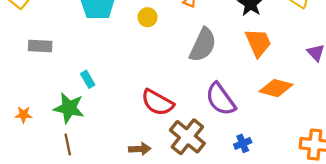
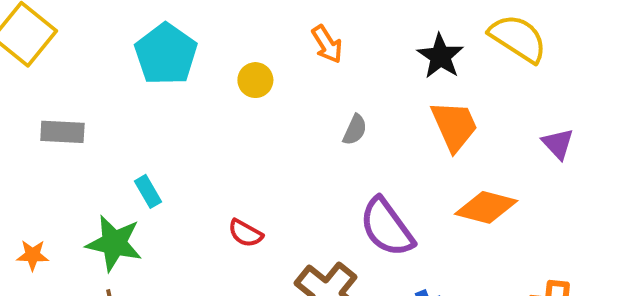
gray semicircle: (203, 45) -> (355, 130), size x0.5
red semicircle: (157, 102) -> (245, 233), moved, size x0.6

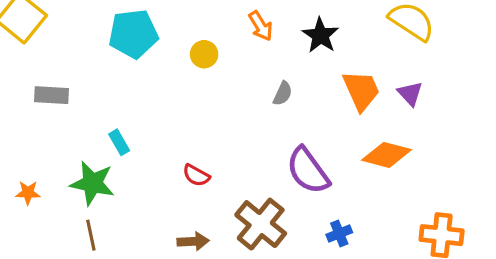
cyan pentagon: (166, 54) -> (133, 34), turned 30
black star: (440, 56) -> (320, 35), moved
purple triangle: (558, 144) -> (410, 94), moved

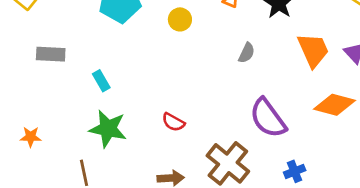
cyan rectangle: (119, 142) -> (101, 81), moved
green star: (92, 183) -> (108, 129), moved

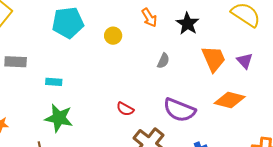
cyan rectangle: (101, 81) -> (54, 82), turned -56
purple semicircle: (268, 118) -> (179, 110), turned -32
red semicircle: (173, 122) -> (125, 109), moved

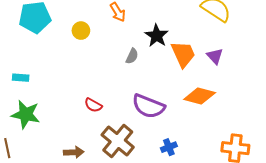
black star: (187, 24) -> (157, 36), moved

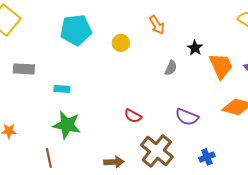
black star: (157, 36) -> (195, 48), size x0.7
purple semicircle: (148, 106) -> (187, 117), size x0.7

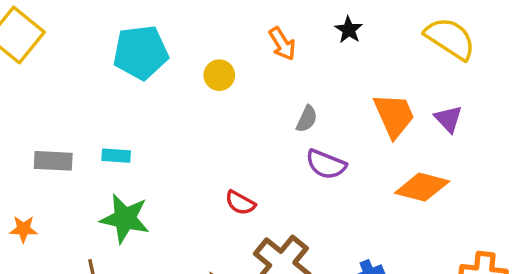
black star: (195, 48) -> (349, 30), moved
gray rectangle: (24, 69) -> (53, 161), moved
purple semicircle: (187, 117) -> (326, 164), moved

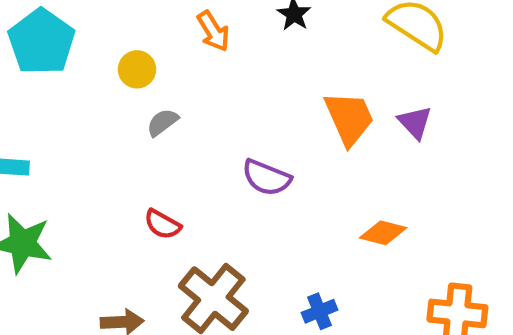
cyan pentagon: (141, 52) -> (41, 42), turned -30
gray semicircle: (307, 119) -> (162, 122), moved, turned -152
orange diamond: (422, 187) -> (383, 233), moved, size x0.7

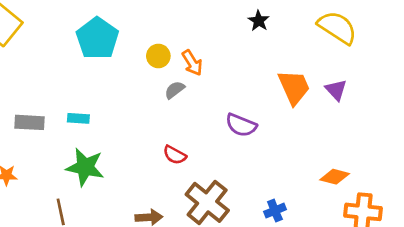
orange arrow: (213, 31) -> (192, 63), moved
orange diamond: (383, 233) -> (335, 177), moved

